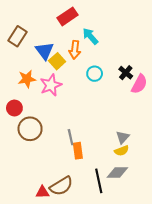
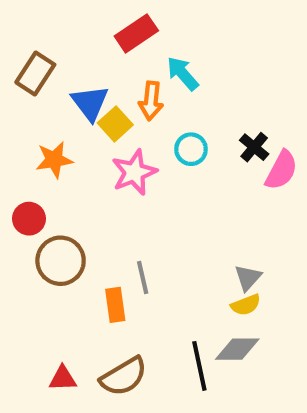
pink star: (51, 85) -> (134, 172), moved
orange rectangle: (78, 151) -> (115, 305), moved
red triangle: (43, 192) -> (63, 379), moved

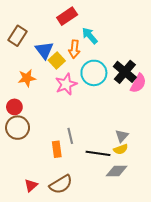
black cross: (254, 147) -> (125, 72), size x1.6
cyan circle: (191, 149) -> (94, 73), size x1.6
brown circle: (61, 261) -> (18, 128), moved
black line: (199, 366) -> (98, 153), moved, turned -70
red triangle: (63, 379) -> (31, 185), turned -40

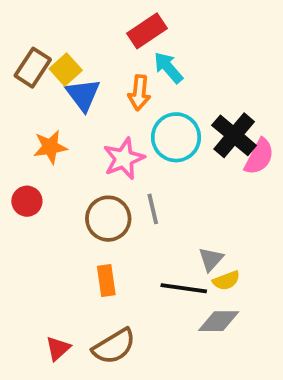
red rectangle: (67, 16) -> (147, 31), moved
yellow square: (57, 61) -> (66, 70), moved
brown circle: (18, 128) -> (108, 219), moved
gray line: (70, 136) -> (153, 209), moved
gray triangle: (122, 136) -> (211, 259), moved

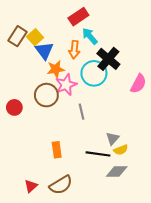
black cross: (234, 135) -> (108, 59), moved
orange star: (50, 147) -> (56, 69), moved
brown circle: (108, 219) -> (46, 95), moved

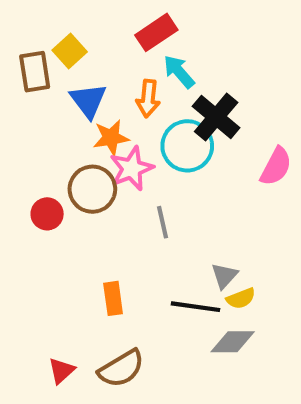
brown rectangle: (17, 36) -> (35, 72), turned -42
yellow square: (35, 37) -> (70, 51), moved
red circle: (14, 107) -> (47, 214), moved

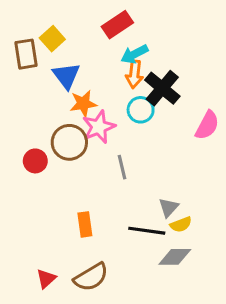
cyan arrow: (179, 72) -> (134, 54), turned -76
orange arrow: (148, 98) -> (134, 74), moved
cyan circle: (187, 146) -> (141, 110), size x0.7

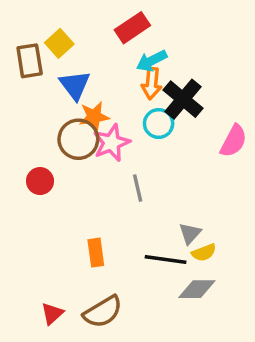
brown circle: (69, 142) -> (78, 139), moved

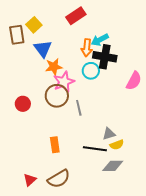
cyan arrow: (152, 61) -> (100, 40), moved
black cross: (183, 99) -> (105, 57), turned -30
brown circle: (78, 139) -> (57, 96), moved
gray triangle: (190, 233) -> (109, 134), turned 32

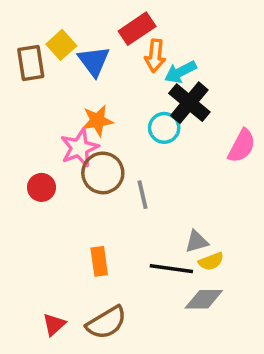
orange arrow: (87, 48) -> (155, 56), moved
blue triangle: (43, 49) -> (94, 61), moved
black cross: (105, 57) -> (189, 103), turned 30
pink star: (64, 82) -> (79, 148), moved

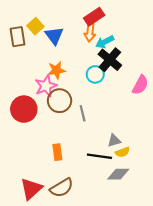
red rectangle: (137, 29) -> (94, 17), moved
red circle: (41, 187) -> (24, 109), size x1.6
red triangle: (54, 324) -> (31, 189), size x1.6

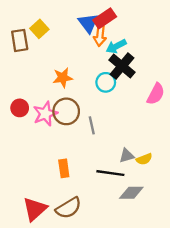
blue triangle: (54, 36) -> (88, 23), moved
pink star: (46, 86) -> (45, 114), moved
red circle: (24, 109) -> (20, 108), moved, size x0.6
yellow semicircle: (122, 152) -> (144, 159), moved

